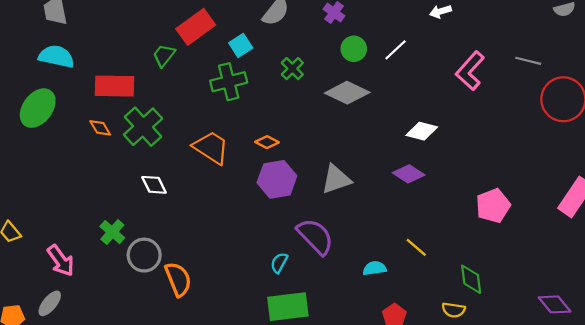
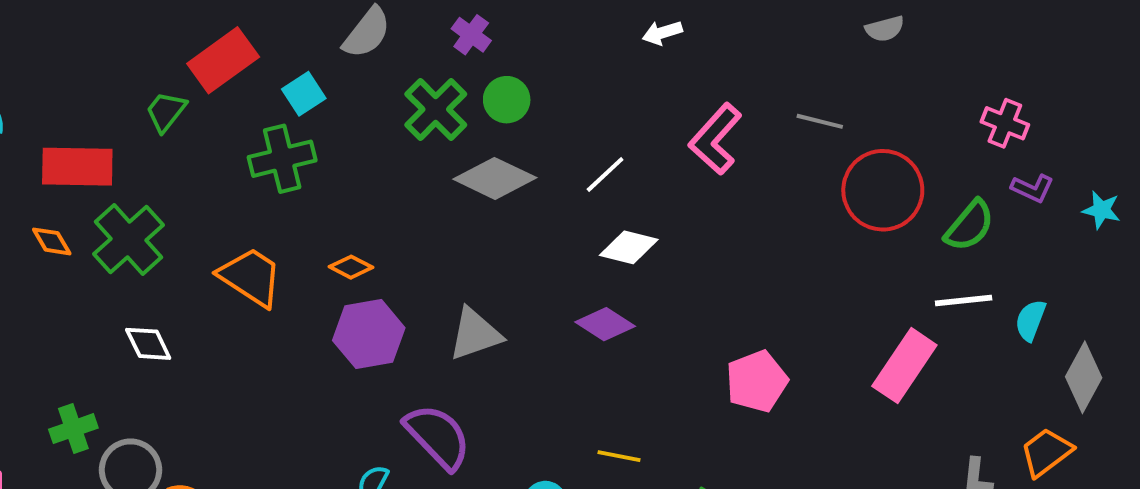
white line: (395, 50) -> (605, 174), moved
green cross: (292, 69) -> (436, 109), moved, size x1.5
green cross: (112, 232) -> (73, 429), turned 30
yellow line: (416, 247) -> (619, 456), turned -30

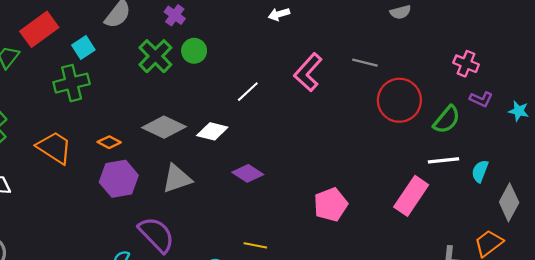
gray diamond: (495, 178) -> (164, 127), moved
white diamond: (629, 247) -> (212, 131), moved

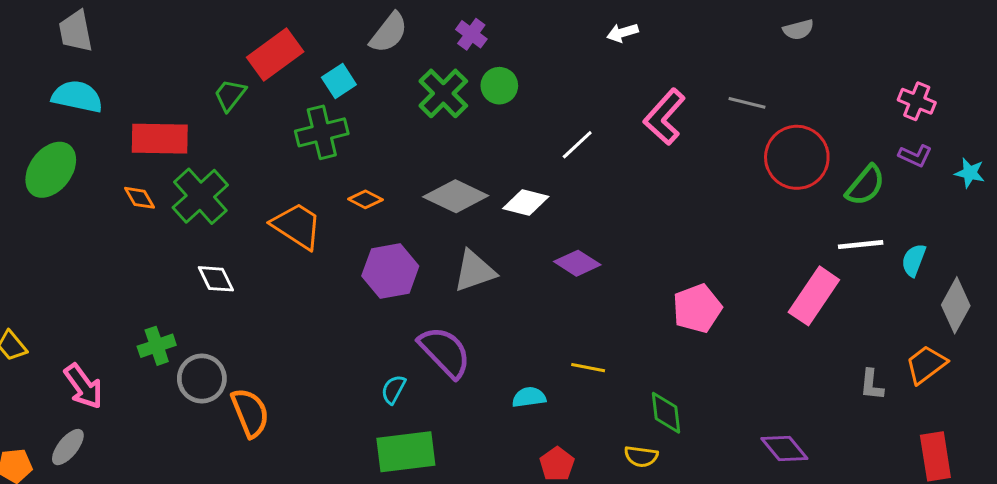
pink cross: (466, 64) -> (917, 101), moved
orange diamond: (109, 142) -> (365, 199), moved

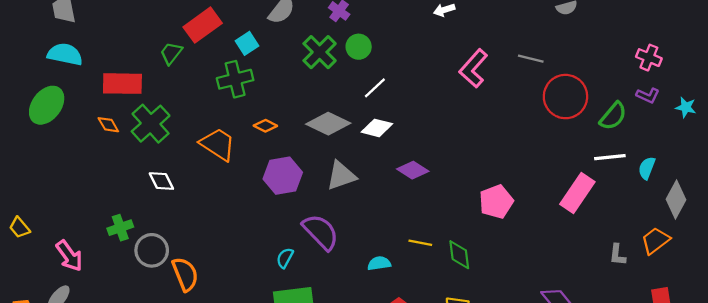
white line: (577, 145) -> (375, 88), moved
green diamond: (666, 413) -> (459, 255), moved

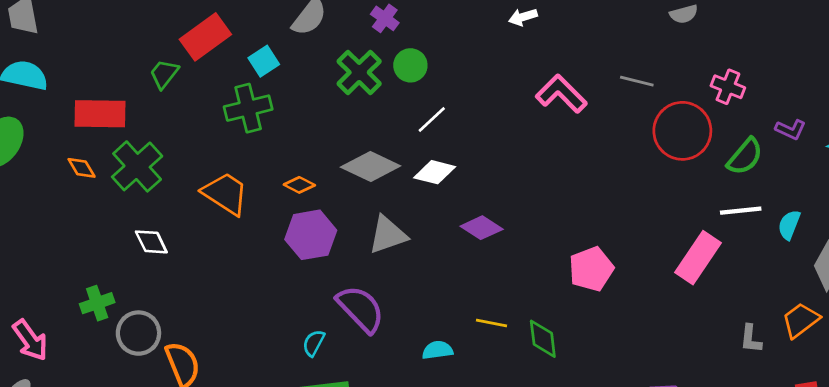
pink cross: (649, 58) -> (728, 87), moved
pink L-shape: (473, 68) -> (561, 94), turned 93
orange diamond: (265, 126) -> (299, 185), moved

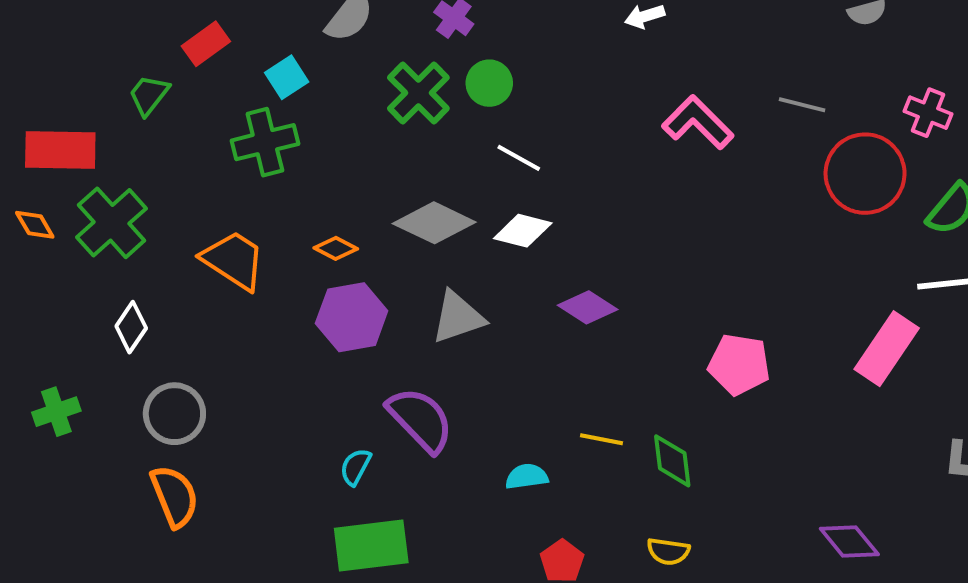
red rectangle: (205, 37) -> (206, 44), size x0.7
white line: (432, 119) -> (519, 158), turned 72
white diamond: (151, 242) -> (131, 327), turned 60
pink pentagon: (591, 269) -> (739, 364), turned 30
gray circle: (138, 333) -> (174, 414), moved

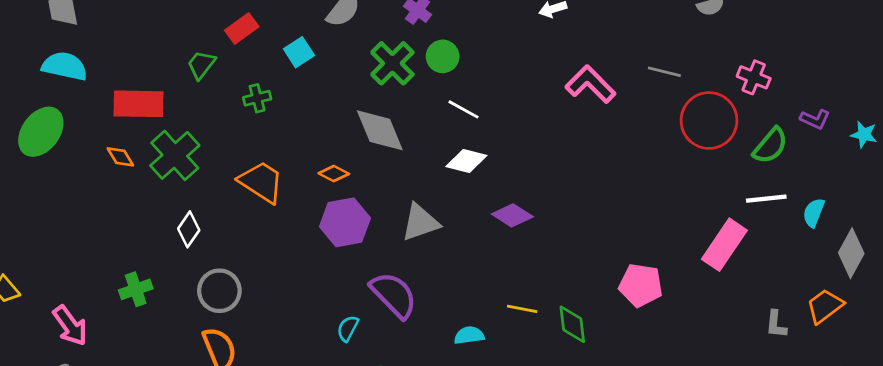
green cross: (265, 142) -> (257, 98), moved, size x0.6
gray diamond: (434, 223) -> (380, 130), moved, turned 42
pink pentagon: (739, 364) -> (641, 285), moved

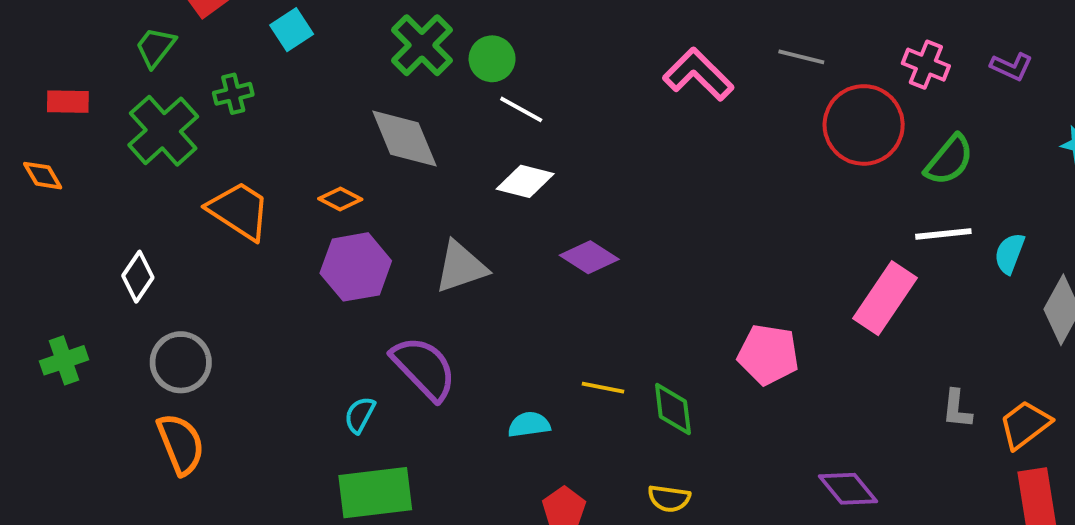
green circle: (443, 56) -> (492, 59), moved
red rectangle: (139, 104) -> (68, 102), size x0.6
purple L-shape: (815, 119) -> (1011, 67), moved
green cross: (175, 155) -> (163, 131), moved
orange trapezoid: (825, 306) -> (1025, 425), moved

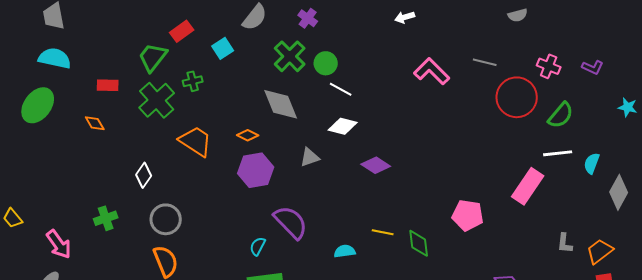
green trapezoid: (155, 47) -> (153, 57), size x1.4
gray triangle: (461, 267) -> (310, 157), moved, size x0.7

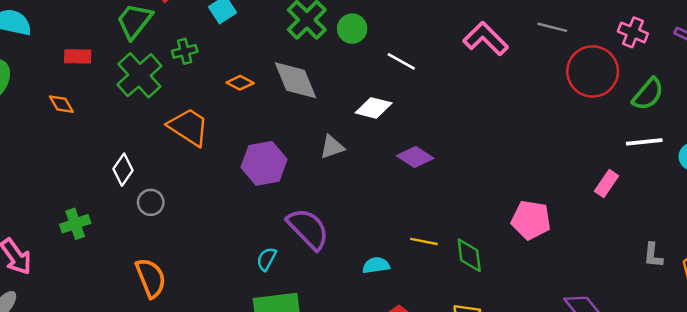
white line: (341, 89) -> (401, 61), moved
orange diamond: (248, 135) -> (240, 83), moved
pink rectangle: (528, 186) -> (606, 183), size x0.6
gray circle: (166, 219) -> (151, 202), moved, size x0.7

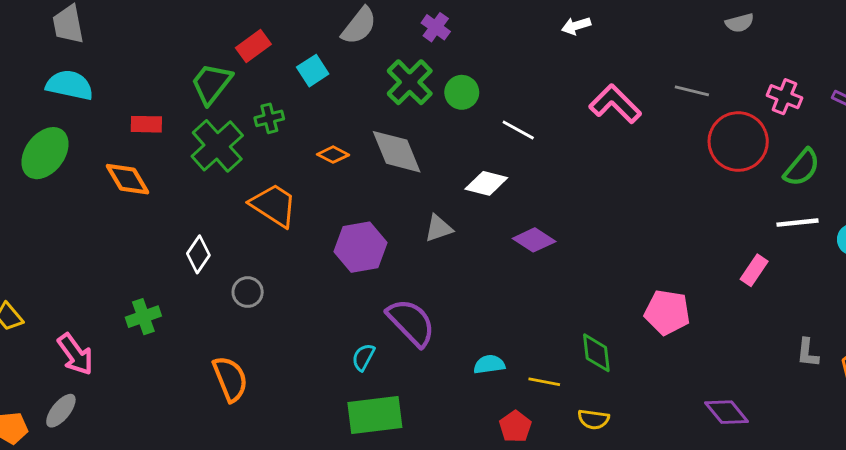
orange diamond: (61, 104) -> (127, 179), size x1.5
gray circle: (151, 202) -> (248, 292), moved
yellow line: (424, 241) -> (544, 382), moved

